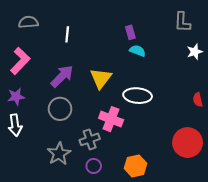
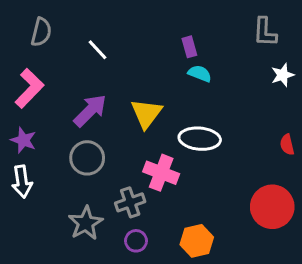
gray semicircle: (28, 22) -> (41, 32), turned 108
white line: (67, 34) -> (97, 50), turned -49
purple star: (16, 97) -> (23, 140), turned 30

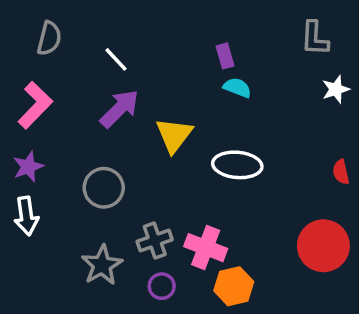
purple arrow: (90, 111) -> (120, 109), moved
purple star: (23, 140) -> (28, 167), turned 30
pink cross: (161, 173) -> (206, 248), moved

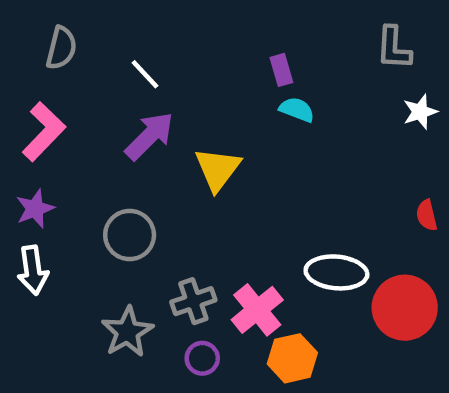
white ellipse: (237, 165) -> (336, 272), moved
pink cross: (206, 248) -> (257, 310), turned 30

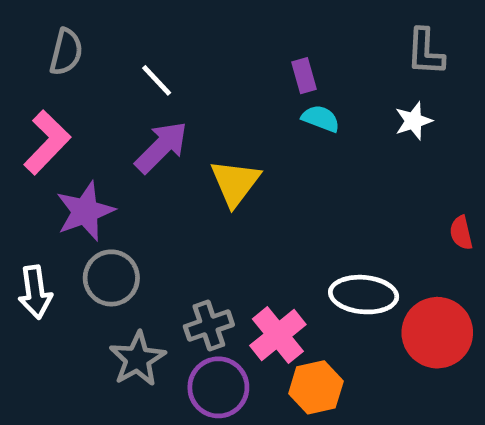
white star: (420, 112) -> (414, 121), moved
purple star: (35, 209) -> (85, 211), moved, size x1.4
gray circle: (130, 235) -> (111, 278), moved
purple circle: (202, 358) -> (218, 387), size x1.6

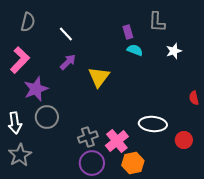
gray L-shape: (425, 52) -> (157, 22), moved
purple arrow: (161, 147) -> (68, 62), size x0.7
red circle: (437, 333) -> (184, 140), size x0.6
gray star: (138, 359) -> (20, 155), moved

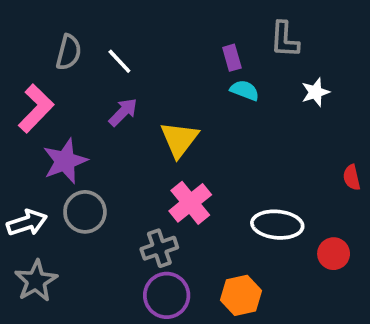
gray semicircle: (28, 22) -> (69, 52), moved
white arrow: (15, 123) -> (27, 223), turned -100
pink cross: (117, 141) -> (190, 203), moved

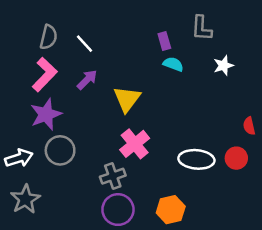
pink L-shape: (36, 108) -> (45, 74), moved
red circle: (334, 254) -> (236, 158), moved

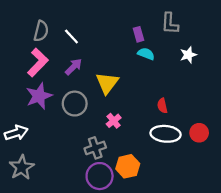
red semicircle: (249, 126) -> (162, 106), moved
pink cross: (135, 144) -> (114, 121), size x0.6
gray circle: (60, 150) -> (75, 104), moved
orange hexagon: (171, 210) -> (128, 166), moved

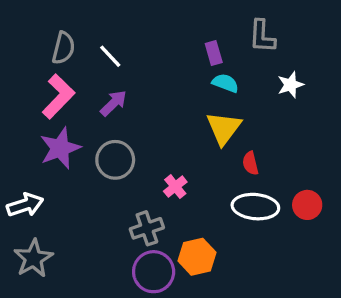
yellow triangle: (107, 83) -> (224, 128), moved

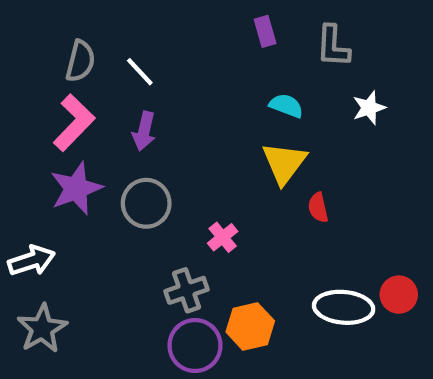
purple rectangle: (214, 53) -> (265, 31), moved
purple arrow: (114, 103) -> (144, 131), turned 148
red circle: (307, 205) -> (399, 295), moved
white ellipse: (255, 207) -> (344, 307), moved

